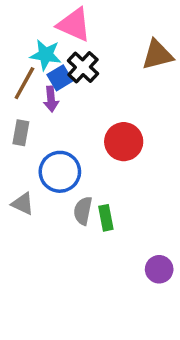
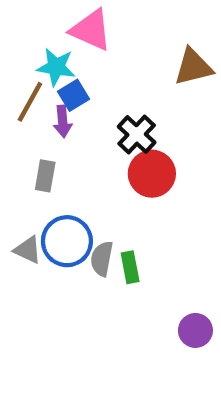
black cross: (83, 67) -> (137, 134), moved
gray rectangle: (21, 133) -> (45, 176), moved
blue circle: (60, 172) -> (67, 241), moved

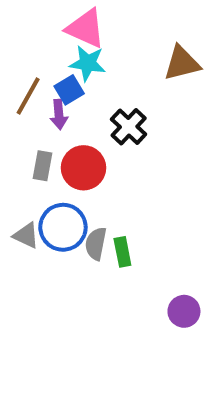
cyan star: (56, 67) -> (88, 63), moved
red circle: (152, 174) -> (83, 168), moved

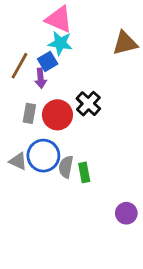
black cross: (129, 127) -> (88, 104), moved

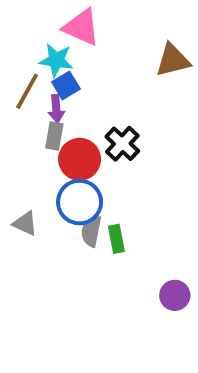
cyan star: (60, 43) -> (56, 60), moved
gray rectangle: (29, 113) -> (54, 136), moved
blue circle: (43, 156) -> (80, 202), moved

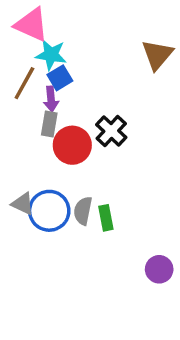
pink triangle: (82, 27) -> (31, 25), moved
brown triangle: (173, 60) -> (157, 55), turned -36
blue circle: (80, 202) -> (49, 211), moved

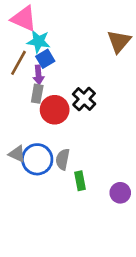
green rectangle: (106, 218) -> (80, 181), moved
purple circle: (159, 269) -> (120, 193), moved

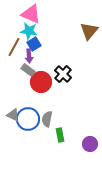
pink triangle: (24, 19) -> (31, 14), moved
gray rectangle: (37, 94) -> (28, 70), turned -64

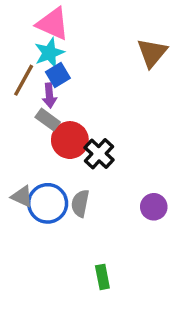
cyan star: (29, 31) -> (49, 53), turned -30
black cross: (63, 74) -> (99, 154), moved
green rectangle: (60, 135) -> (102, 277), moved
purple circle: (90, 144) -> (154, 207), moved

